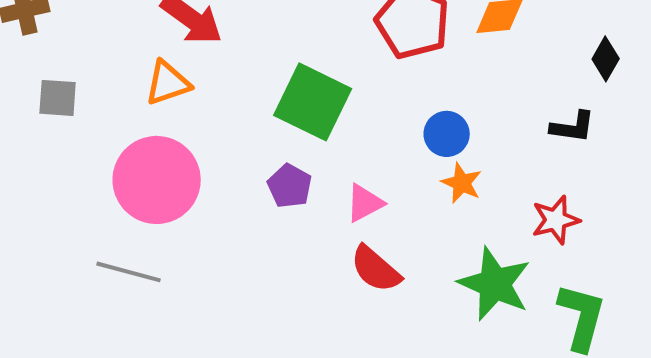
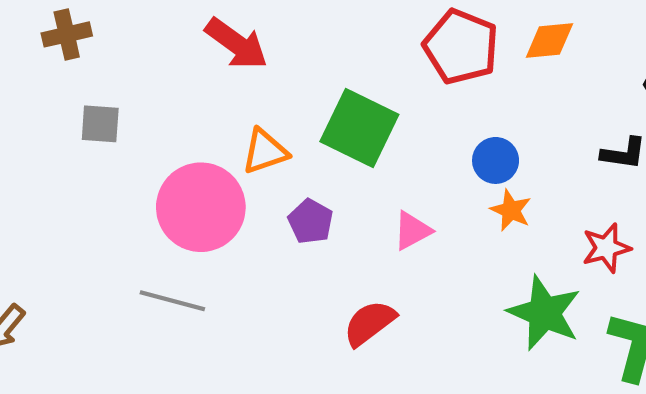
orange triangle: (168, 83) -> (265, 151), moved
purple pentagon: (290, 186) -> (311, 221), moved
red semicircle: (376, 269) -> (370, 323), moved, turned 102

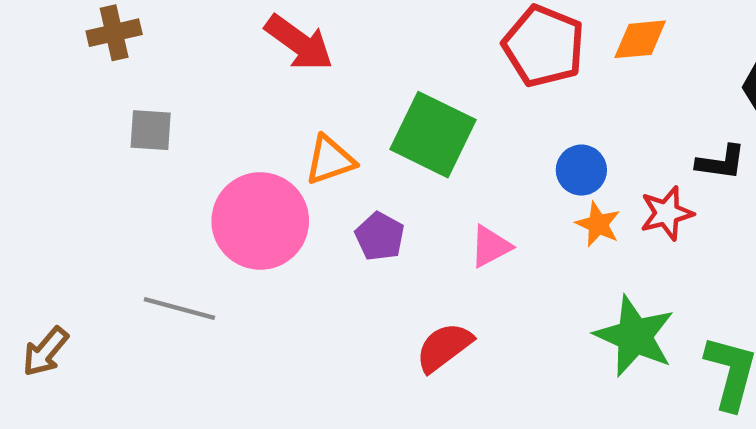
red star: (606, 248) -> (667, 213), moved
gray line: (172, 301) -> (179, 308), moved

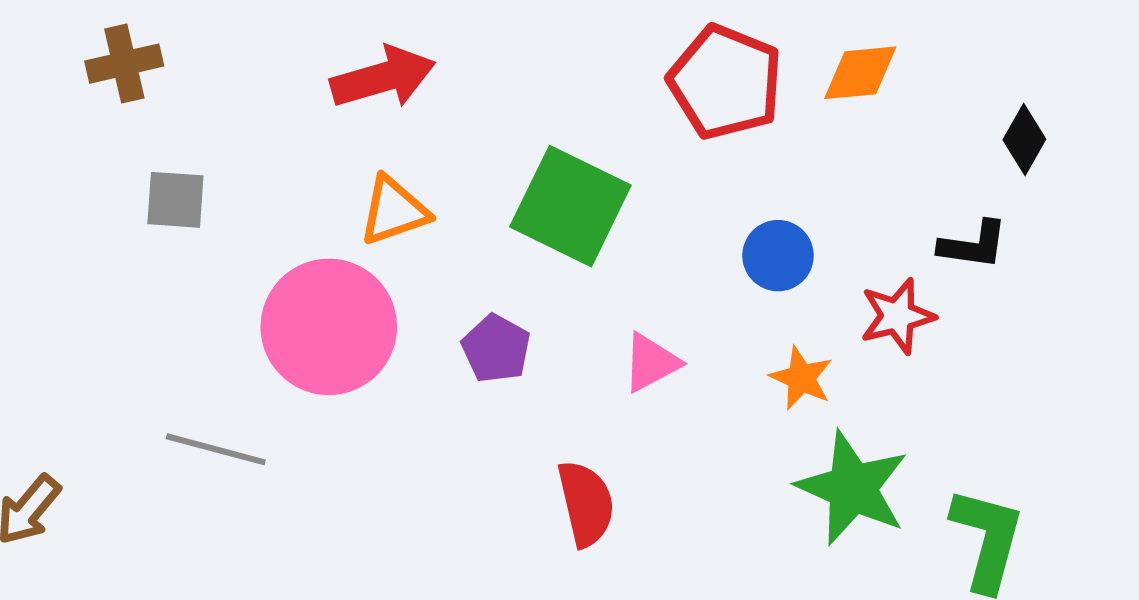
red arrow: (299, 43) -> (383, 77), turned -52
orange triangle: (330, 160) -> (394, 211), moved
orange star: (598, 224) -> (801, 378), moved
red semicircle: (444, 347) -> (586, 503), turned 114

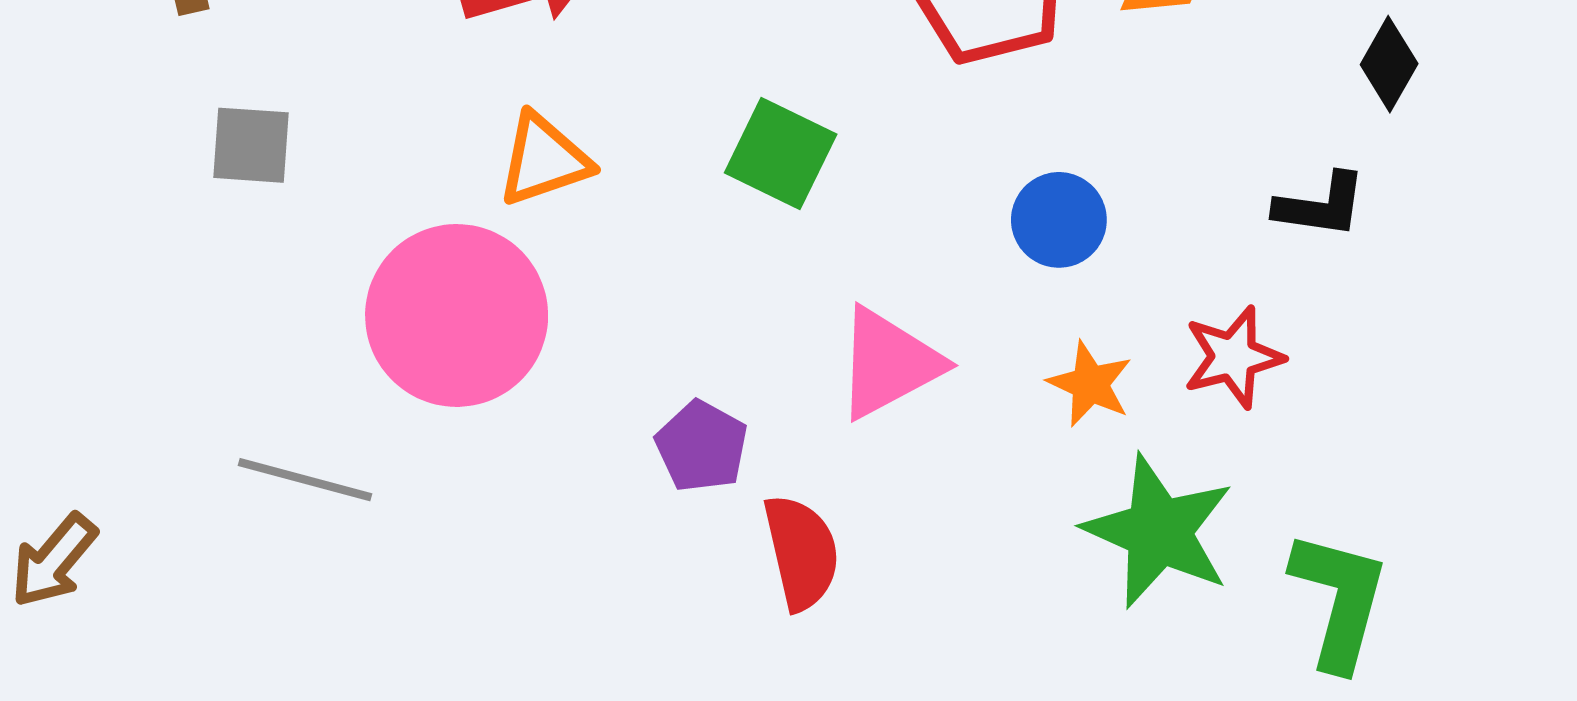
green square: (570, 206) -> (781, 153), size x0.7
red star: (897, 316) -> (1233, 357), moved
purple pentagon: (496, 349) -> (702, 446), moved
pink triangle: (651, 363) -> (889, 363), size x1.4

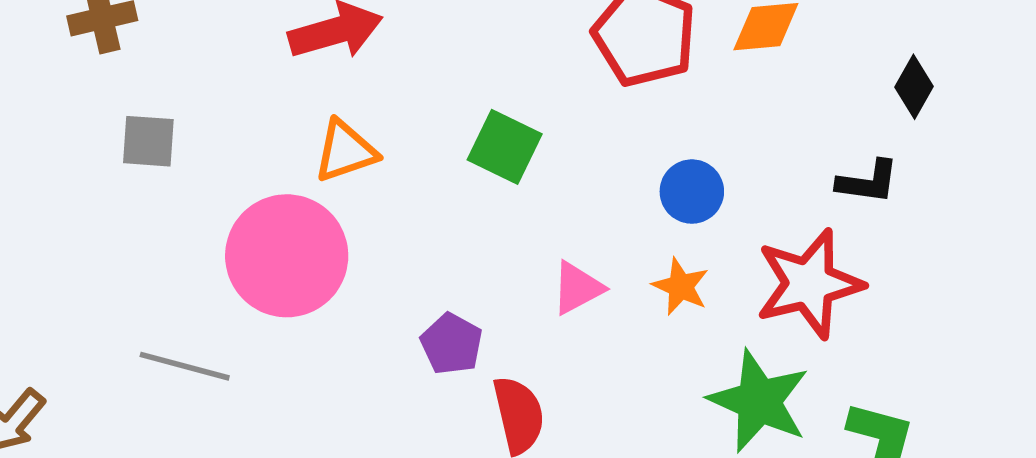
red star: (1233, 357) -> (809, 284), size x1.6
pink triangle: (889, 363) -> (577, 288), size x0.7
orange star: (1090, 384) -> (681, 287), moved

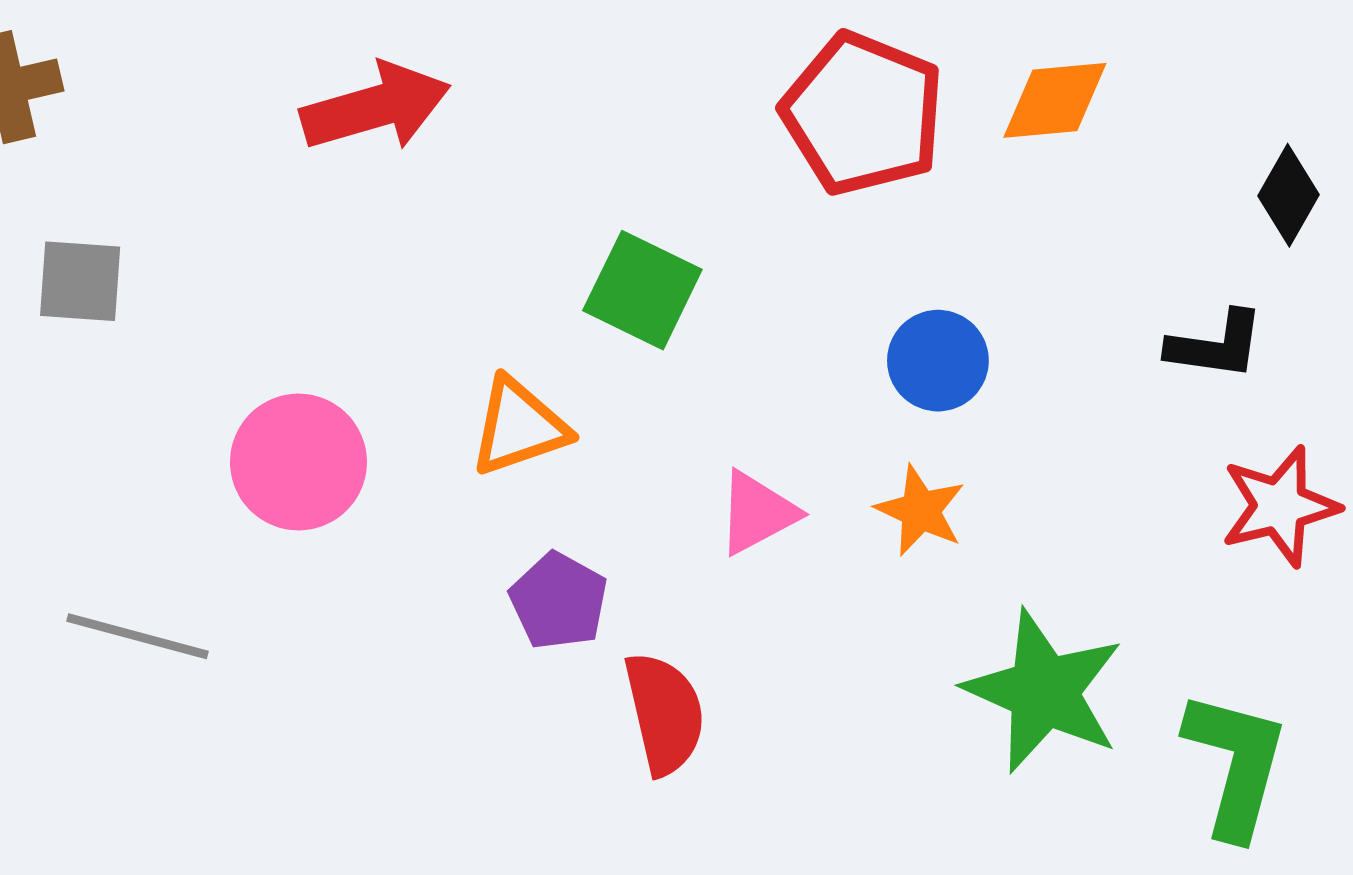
orange triangle: (345, 151) -> (519, 427), moved
pink circle: (287, 256) -> (298, 462), size x0.7
red star: (809, 284) -> (1280, 506), moved, size x0.7

